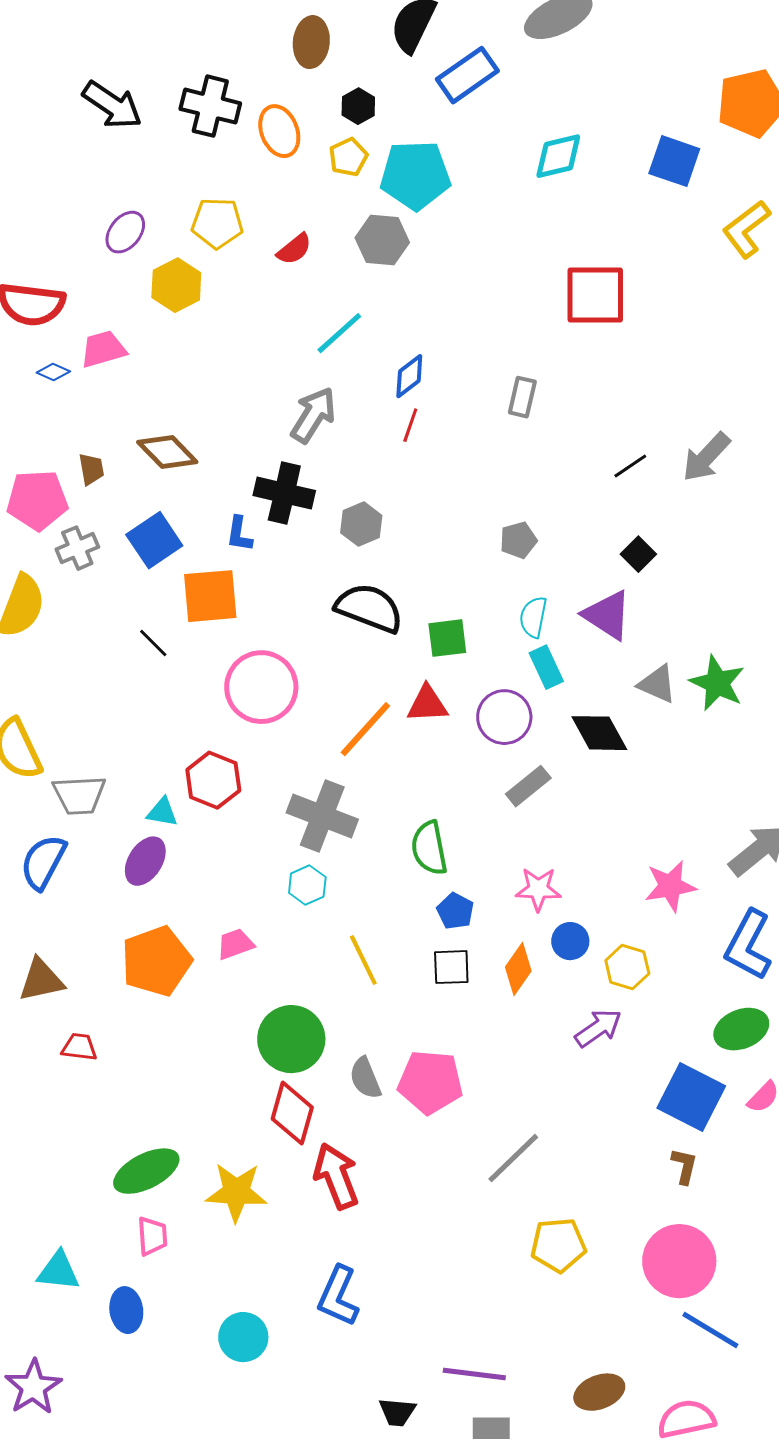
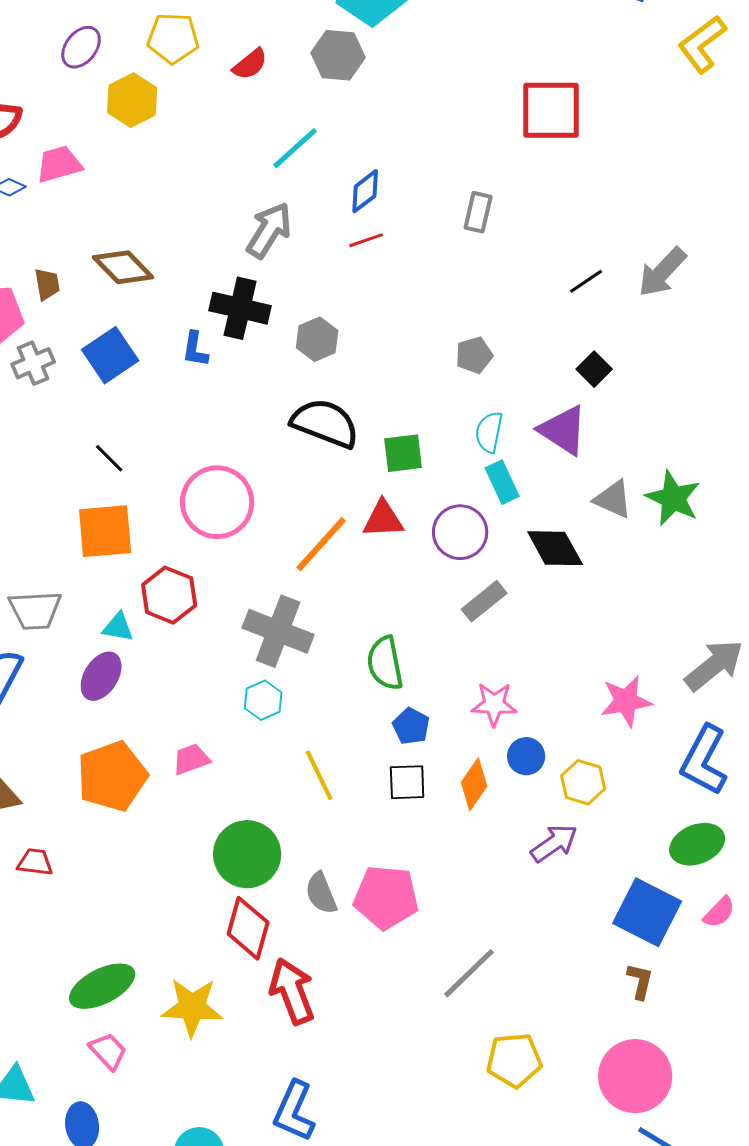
red line: (410, 425) -> (366, 240), turned 52
orange square: (210, 596) -> (105, 531), moved
pink trapezoid: (152, 1236) -> (108, 1051), turned -39

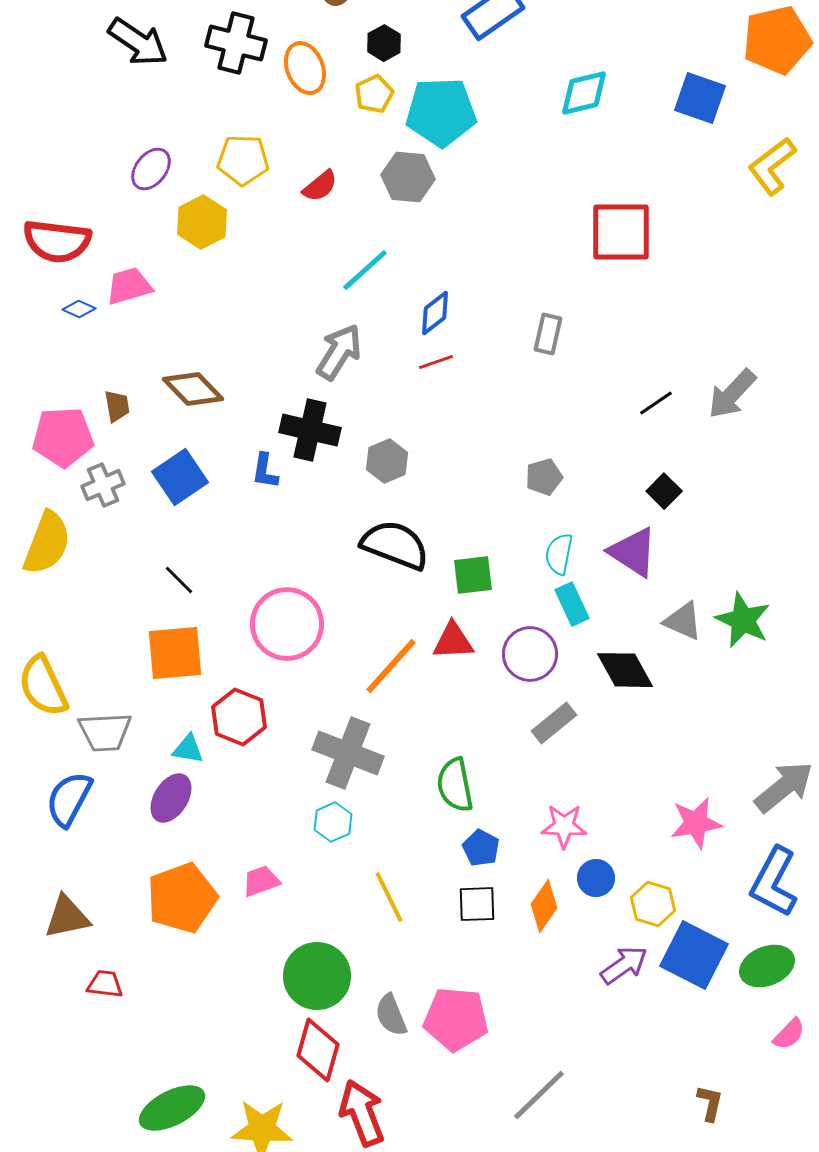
blue square: (647, 912) -> (694, 955), moved

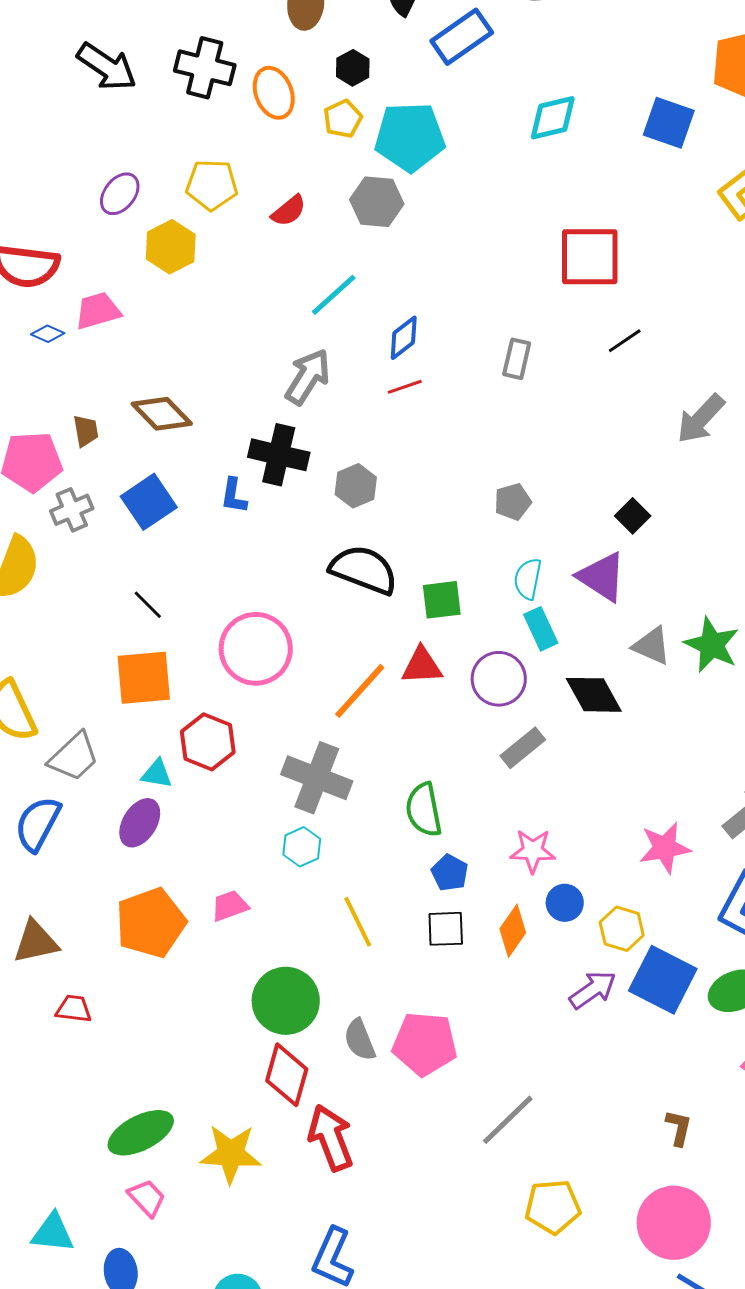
black line: (656, 403) -> (625, 341), moved
gray trapezoid: (105, 732) -> (74, 757), turned -40

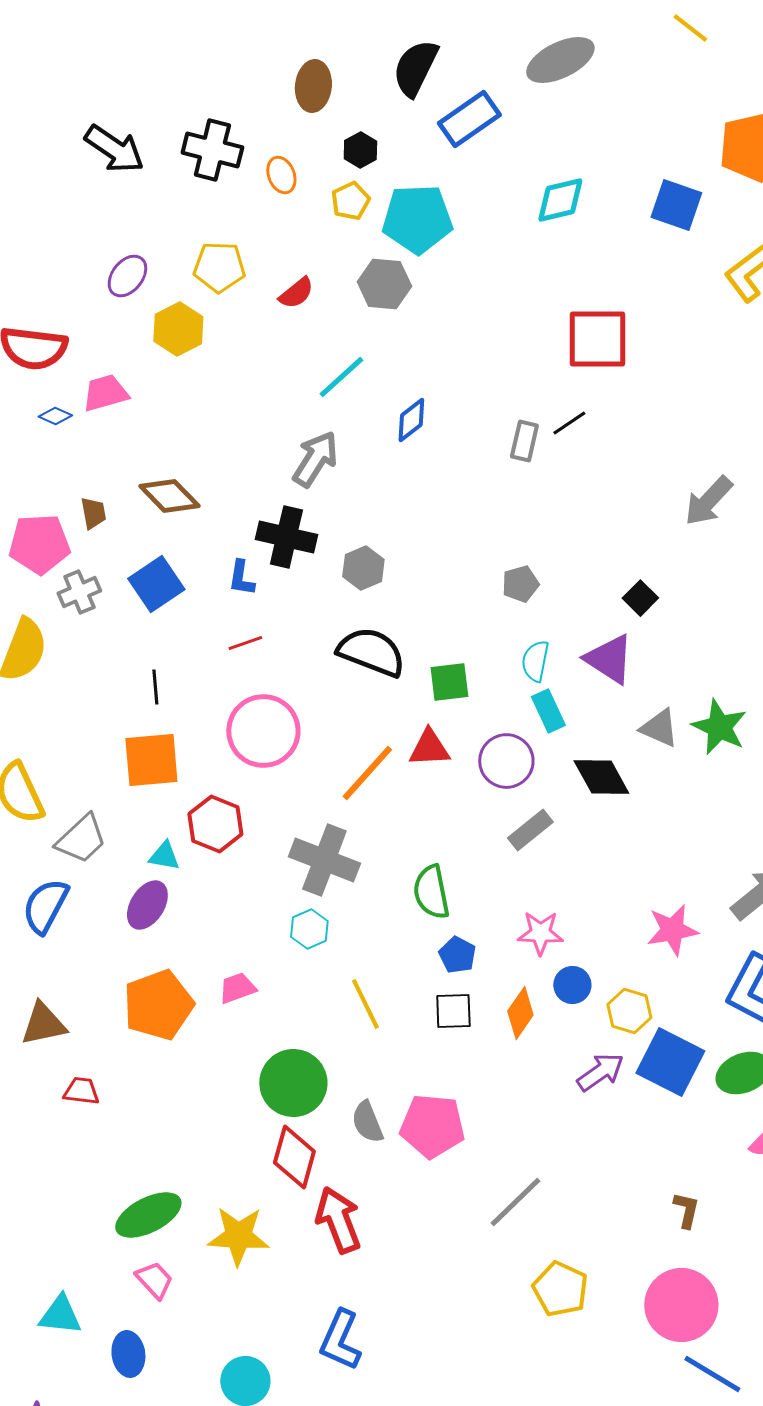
orange ellipse: (274, 93) -> (281, 175), size x0.7
black line: (625, 341) -> (569, 423), moved
red line: (405, 387) -> (245, 643), moved
black line: (148, 605) -> (155, 687), turned 40
yellow pentagon: (553, 1207) -> (560, 1289), turned 30

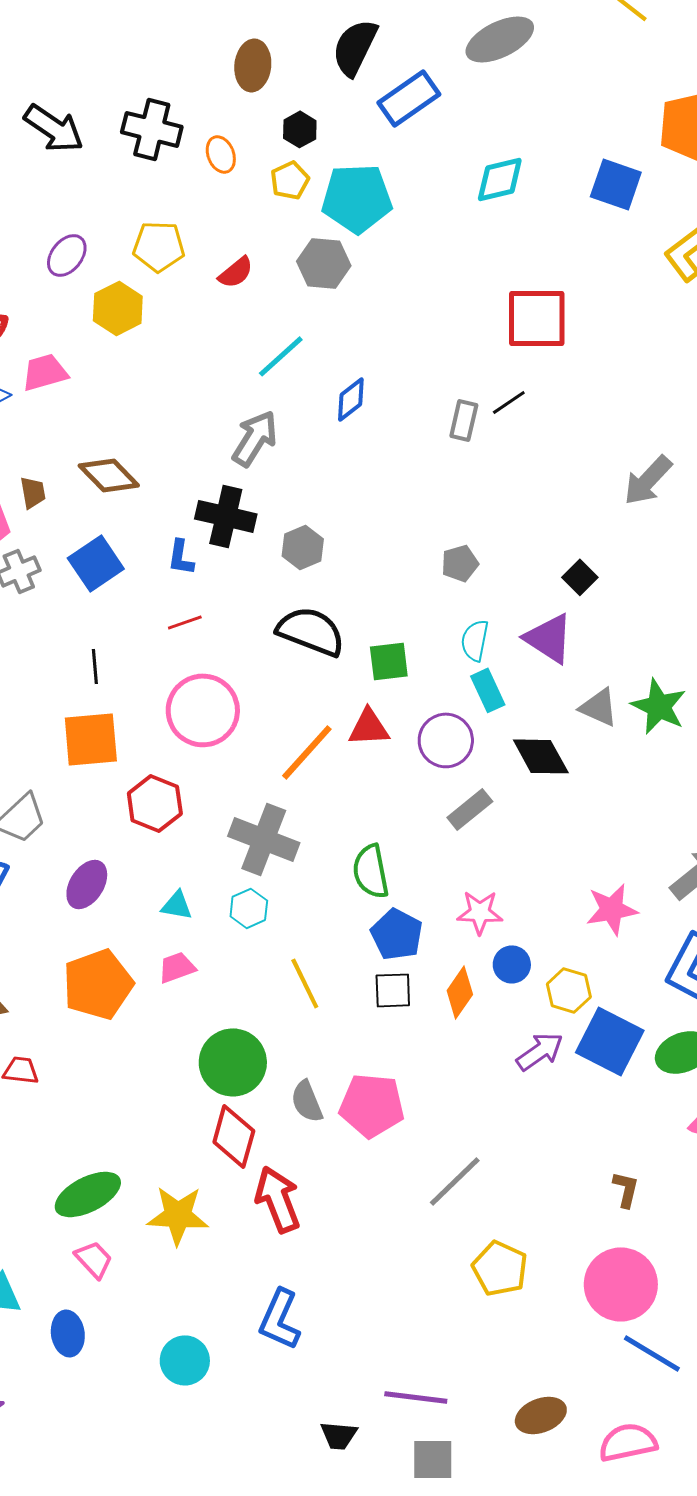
cyan triangle: (164, 856) -> (177, 905), moved
blue pentagon: (457, 955) -> (397, 934), size x1.4

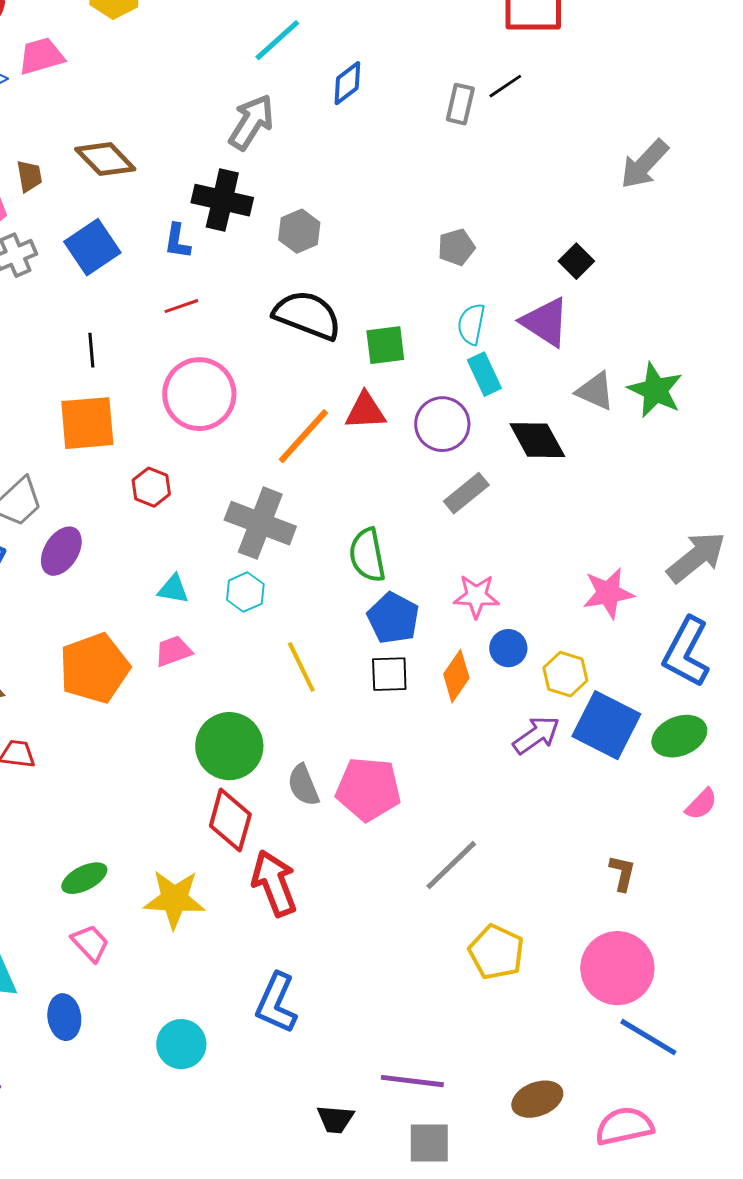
red hexagon: (155, 803) -> (151, 487), size x0.7
purple ellipse: (87, 884) -> (61, 551), moved
green ellipse: (88, 1194) -> (84, 878), size x0.7

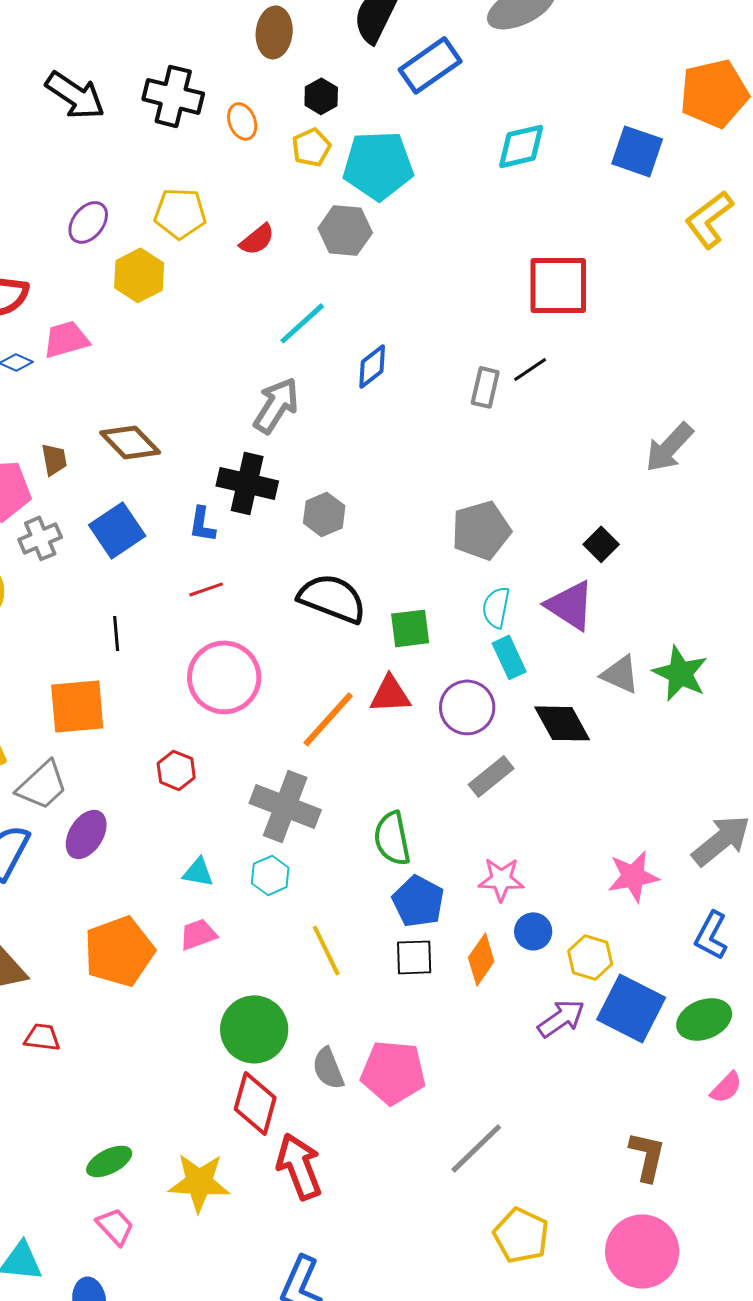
gray pentagon: (456, 247) -> (481, 530), size x1.6
orange square: (87, 423) -> (77, 706), moved
blue L-shape: (686, 652) -> (711, 935), size x0.7
brown L-shape: (622, 873) -> (647, 1156), size x1.4

